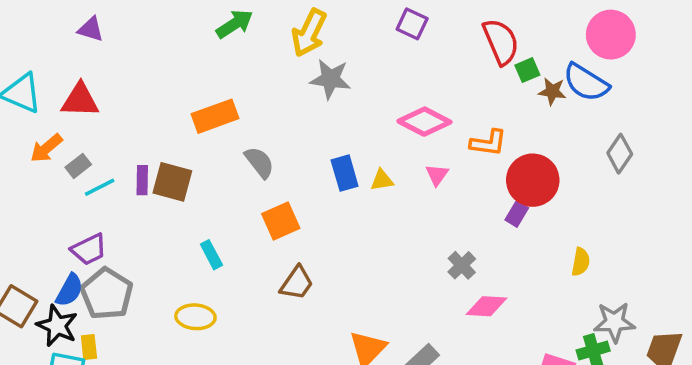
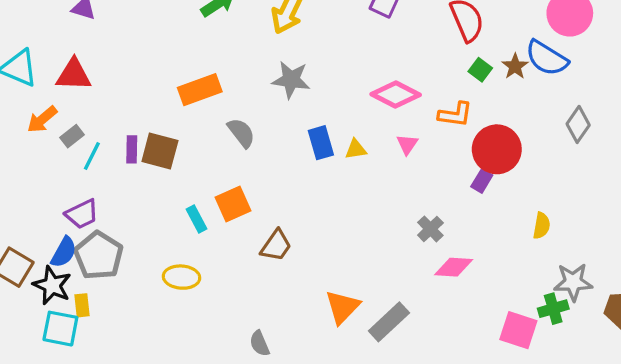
green square: (527, 70) -> (480, 70), moved, turned -30
gray star: (330, 79) -> (291, 80), moved
brown star: (552, 91) -> (515, 66), turned 30
cyan line: (100, 187) -> (92, 156), turned -36
orange square: (281, 221) -> (233, 204), moved

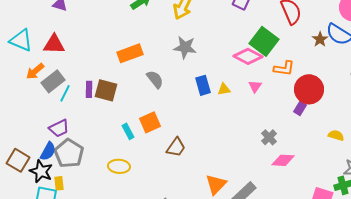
green square: (480, 70) -> (264, 41), moved, size x2.0
gray rectangle: (72, 136) -> (53, 81), size x1.6
yellow semicircle: (542, 226) -> (336, 135), turned -84

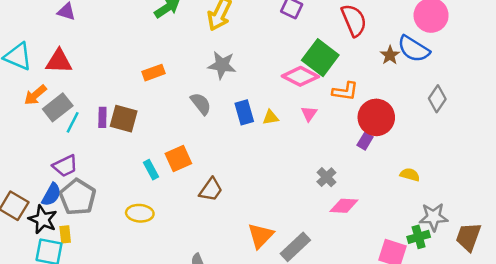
orange rectangle: (130, 53) -> (153, 73), size x0.7
gray semicircle: (155, 79) -> (201, 104), moved

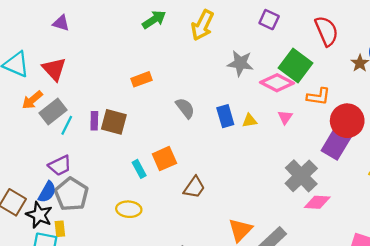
red triangle: (59, 61) -> (54, 69), turned 45
gray star: (222, 65) -> (240, 63), moved
purple rectangle: (365, 141) -> (337, 143), size x2.0
gray cross: (326, 177) -> (301, 176), size x1.8

